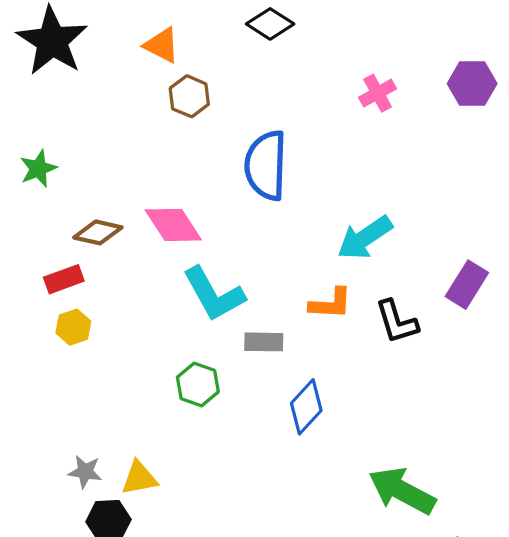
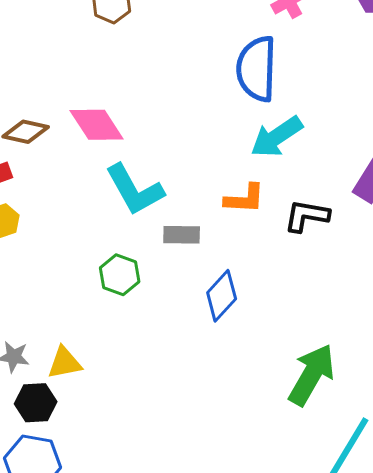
blue semicircle: (266, 165) -> (257, 69), moved
black L-shape: (397, 322) -> (307, 216), turned 117
green arrow: (402, 491) -> (312, 375), turned 92

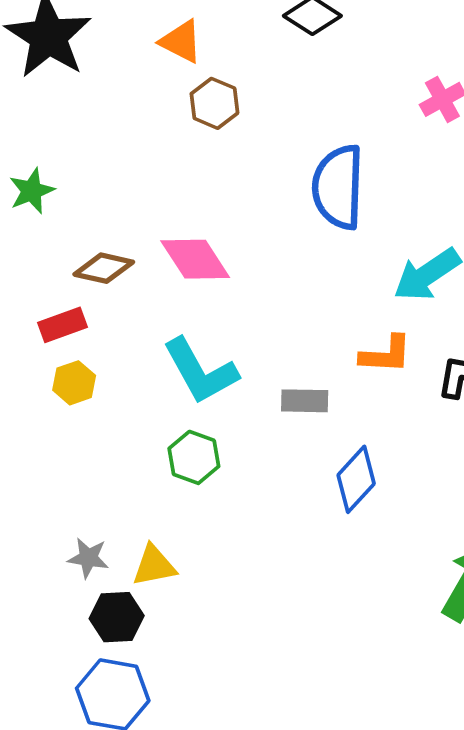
blue semicircle: (257, 69) -> (338, 187), moved
cyan L-shape: (135, 190) -> (200, 371), moved
green hexagon: (120, 275) -> (194, 457), moved

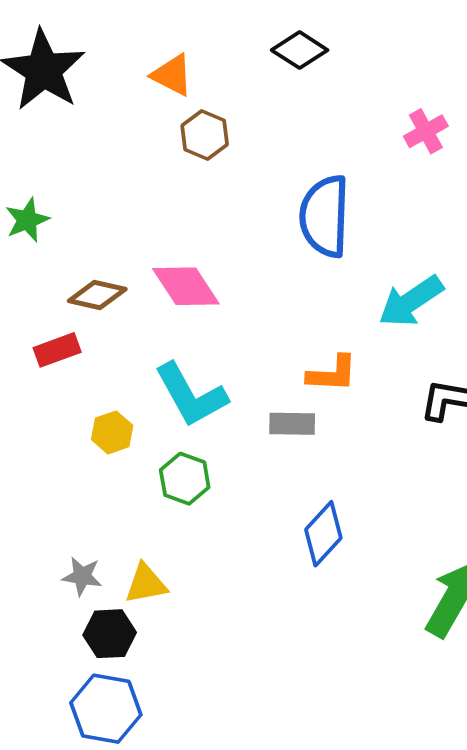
orange L-shape: (386, 354) -> (332, 374), moved
yellow hexagon: (74, 383) -> (112, 432), moved
blue diamond: (356, 479) -> (323, 534), moved

